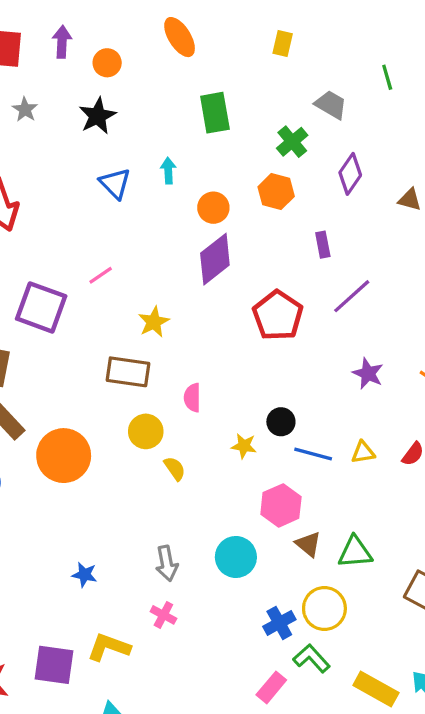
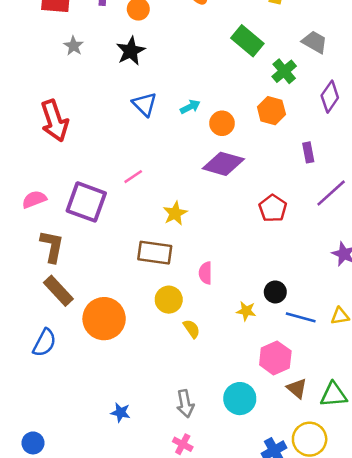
green rectangle: (215, 113) -> (247, 41), moved, turned -40
cyan arrow: (168, 171) -> (190, 107), moved, turned 66
purple diamond: (215, 259) -> (223, 164), turned 54
red pentagon: (278, 316) -> (273, 208), size x0.7

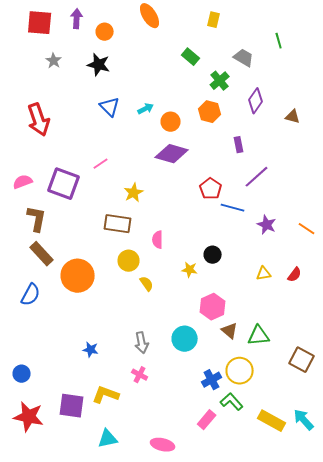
green rectangle: (247, 41) -> (191, 57), size x0.7
black star: (131, 51) -> (99, 65), turned -30
blue line: (301, 317) -> (233, 208), moved

